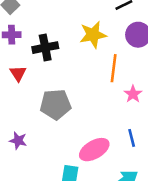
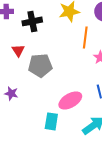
red triangle: (18, 73) -> (18, 50), moved

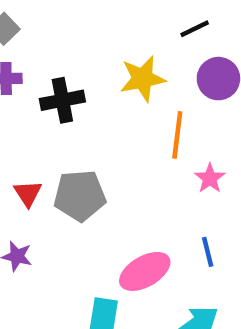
red triangle: (18, 50) -> (28, 193), moved

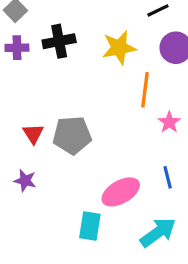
black cross: (62, 100) -> (59, 41), moved

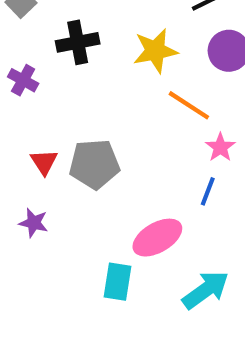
purple cross: (17, 48) -> (23, 80), moved, turned 30
orange line: (145, 90) -> (189, 105), turned -64
blue line: (168, 177) -> (208, 191), moved, turned 35

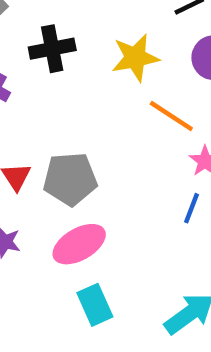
pink ellipse: (157, 238) -> (79, 244), moved
cyan rectangle: (118, 282) -> (95, 305), turned -33

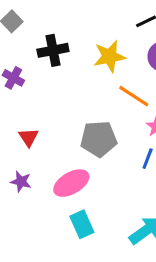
gray pentagon: (70, 179) -> (99, 139), moved

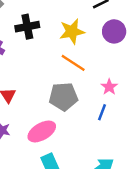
orange line: (134, 96) -> (73, 63), moved

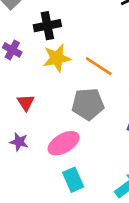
yellow star: (72, 31) -> (57, 58), moved

